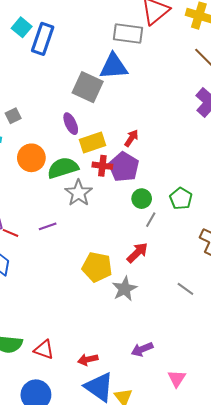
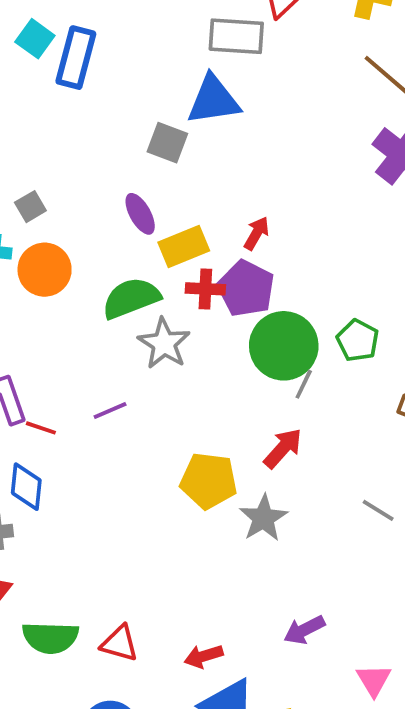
gray square: (88, 87) -> (167, 143), size x0.7
orange circle: (31, 158) -> (45, 270), moved
green circle: (142, 199) -> (284, 346), size x1.8

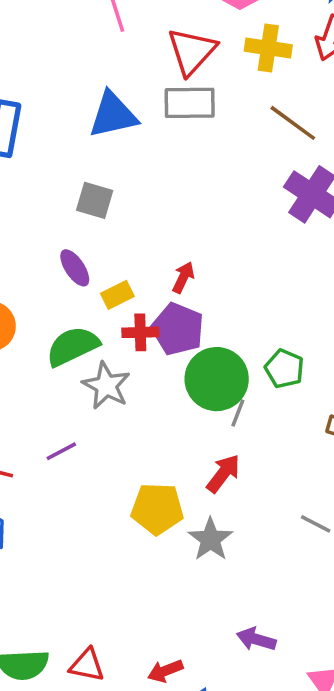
gray rectangle: (236, 36) -> (190, 103), moved
blue triangle: (213, 100) -> (113, 115), moved
yellow rectangle: (184, 247) -> (117, 295), size x0.7
purple arrow: (304, 630) -> (256, 639), turned 48

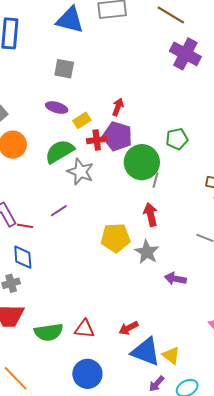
blue triangle: (113, 115) -> (70, 20), turned 32
purple ellipse: (75, 268) -> (57, 108), turned -35
green pentagon: (284, 369) -> (177, 139), moved, turned -30
red arrow: (223, 473) -> (151, 215), turned -45
purple arrow: (256, 639) -> (175, 279), moved

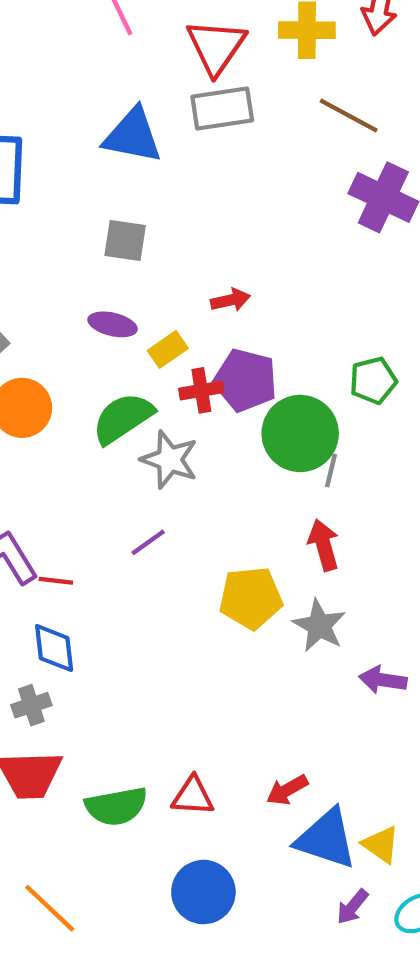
red arrow: (118, 107) -> (230, 300), moved, turned 60
purple line: (59, 211) -> (148, 542), moved

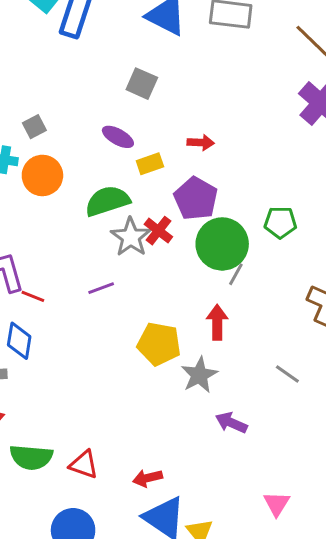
red cross: (201, 390) -> (158, 231), moved, turned 32

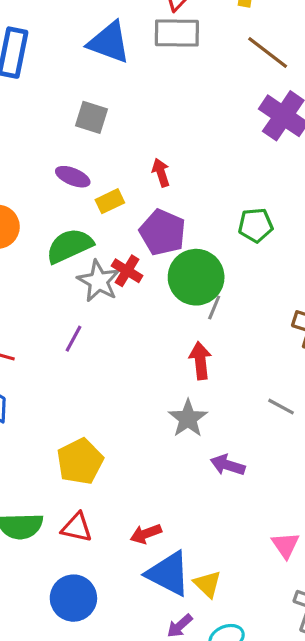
red arrow: (201, 143) -> (161, 173), turned -105
green pentagon: (280, 222) -> (256, 225), moved
purple line: (101, 288) -> (74, 339), turned -35
yellow pentagon: (159, 344) -> (80, 461), moved, turned -30

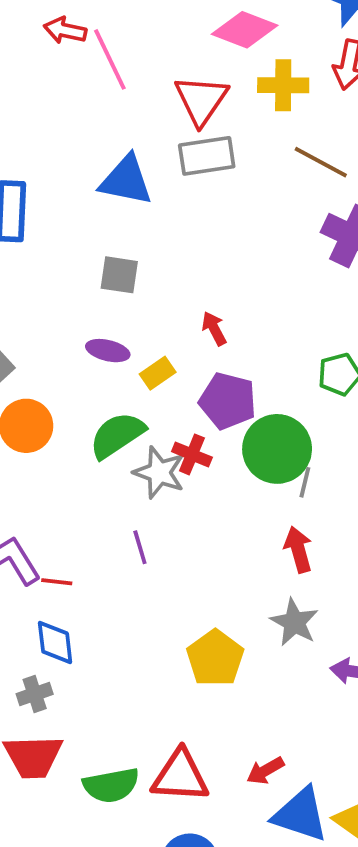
purple line: (74, 339) -> (140, 547), turned -36
yellow pentagon: (80, 461) -> (215, 658), moved
red triangle: (77, 527) -> (180, 776), size x1.5

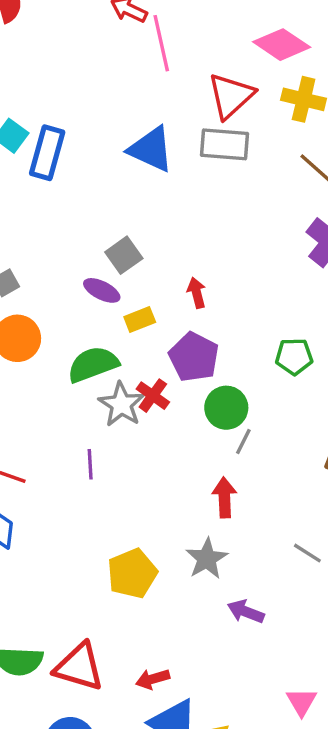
gray square: (119, 275) -> (124, 255), moved, turned 33
green circle: (277, 449) -> (226, 408), size x0.7

